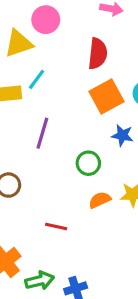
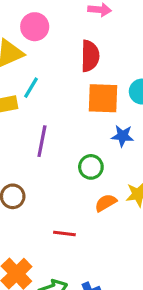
orange square: (107, 96) -> (103, 98), turned 36

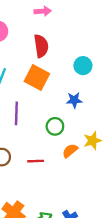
orange square: (103, 98) -> (37, 77), moved, turned 35
red line: (64, 234) -> (36, 161), moved

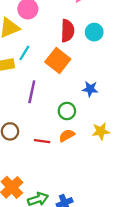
cyan circle: (83, 66) -> (94, 32), moved
orange semicircle: (70, 151) -> (67, 135), moved

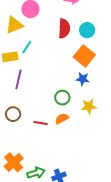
orange square: (58, 60) -> (84, 56), moved
purple line: (32, 92) -> (19, 79), moved
yellow star: (101, 131) -> (89, 106), moved

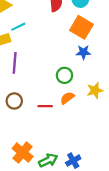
cyan line: (27, 47) -> (18, 27), turned 40
yellow star: (89, 106) -> (95, 90), moved

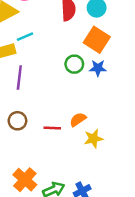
green circle: (64, 75) -> (74, 64), moved
yellow star: (95, 90) -> (93, 139), moved

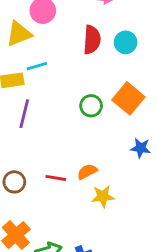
orange square: (97, 40) -> (128, 98), moved
blue star: (98, 68) -> (141, 148), moved
brown circle: (17, 121) -> (14, 182), moved

